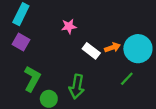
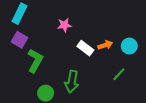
cyan circle: (138, 49) -> (129, 46), size x0.6
green L-shape: (32, 79) -> (35, 61), moved

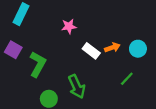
purple square: (19, 40) -> (13, 50), moved
green arrow: (72, 82) -> (77, 87), turned -35

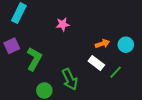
purple square: (13, 50) -> (12, 46), turned 35
white rectangle: (91, 51) -> (96, 63), moved

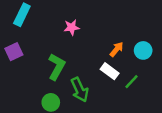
orange arrow: (102, 44) -> (117, 49), turned -32
green L-shape: (34, 59) -> (57, 67), moved

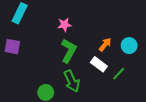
purple square: (14, 52) -> (12, 47), turned 35
green L-shape: (57, 67) -> (69, 51), moved

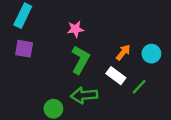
purple square: (12, 47) -> (24, 49), moved
green arrow: (72, 81) -> (84, 95), turned 110

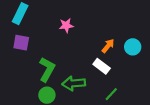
green L-shape: (80, 60) -> (47, 69), moved
green line: (139, 87) -> (111, 94), moved

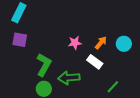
pink star: (66, 25) -> (75, 43), moved
green line: (111, 94) -> (113, 87), moved

